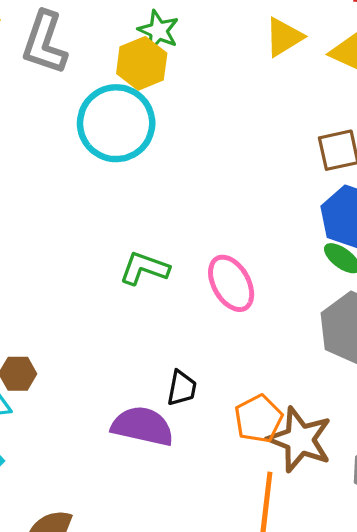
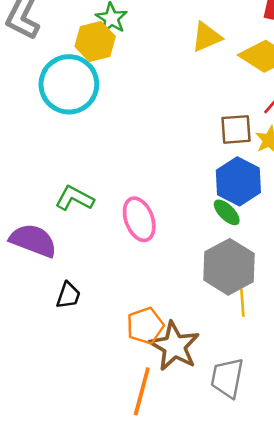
black trapezoid: (182, 388) -> (68, 295), moved
purple semicircle: (143, 426) -> (33, 240), moved

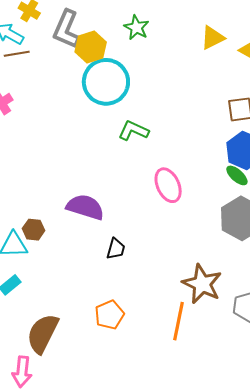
yellow hexagon: (95, 41) -> (91, 47), moved
green L-shape: (75, 198) -> (133, 131), moved
orange pentagon: (145, 326) -> (109, 315), moved

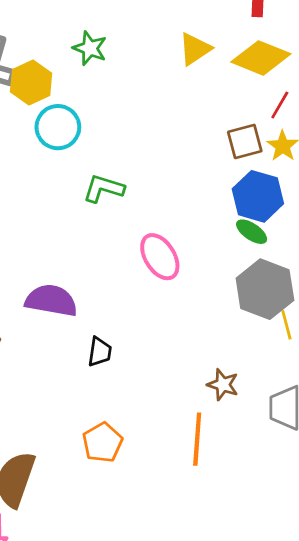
cyan circle: (106, 82) -> (58, 127), size x0.7
brown star: (202, 284) -> (223, 385), size x0.6

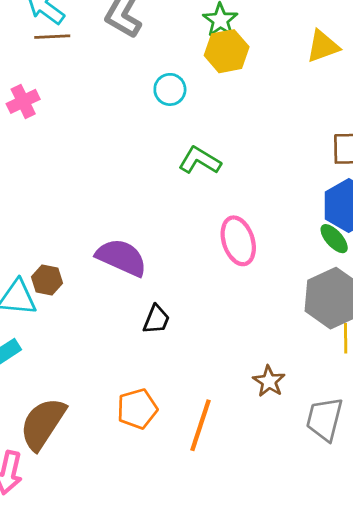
yellow hexagon: (31, 83) -> (227, 51), moved
cyan circle: (58, 127) -> (170, 89), size x0.7
orange line: (197, 439) -> (201, 425), moved

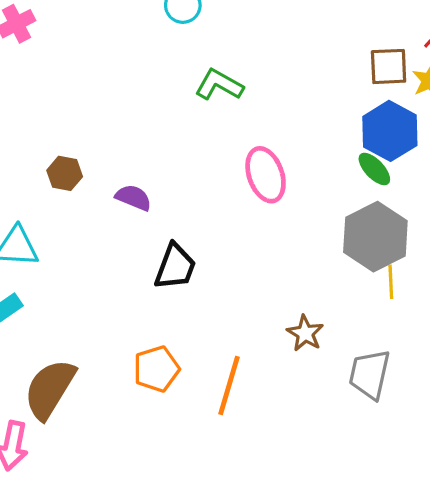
purple semicircle: (121, 257) -> (133, 198), size x0.6
brown hexagon: (47, 280) -> (65, 173), moved
black trapezoid: (156, 319) -> (175, 267), size x1.4

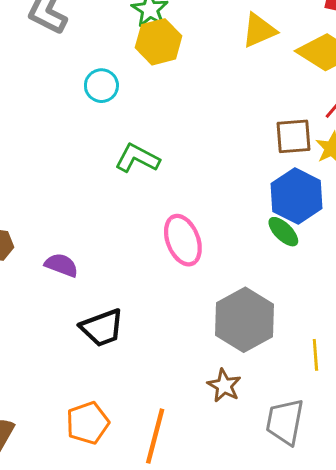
gray hexagon: (375, 237) -> (245, 320), moved
black trapezoid: (175, 267) -> (102, 328), turned 51
yellow line: (391, 282) -> (315, 355), moved

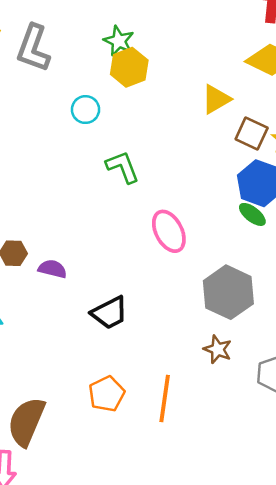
yellow triangle: (259, 30) -> (216, 99), moved
brown square: (293, 136) -> (252, 134), turned 36
green L-shape: (137, 158) -> (123, 167), turned 48
purple semicircle: (61, 265) -> (52, 269), moved

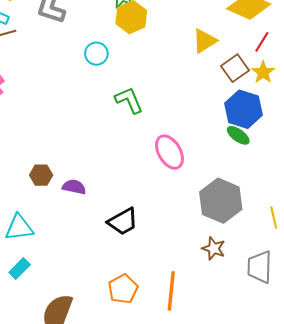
brown square: (252, 134) -> (235, 68), turned 32

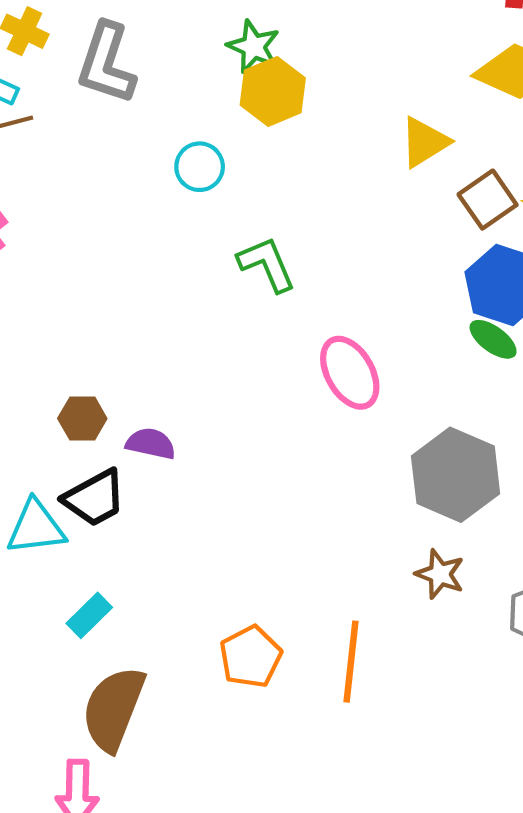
black trapezoid: (123, 222) -> (95, 498), moved
cyan rectangle: (20, 269) -> (89, 615), moved

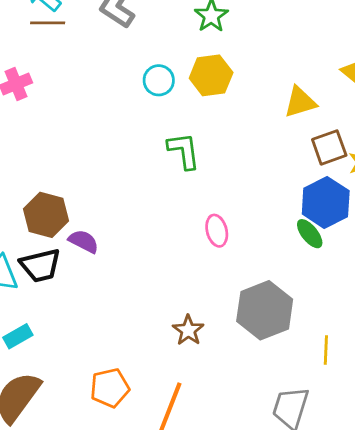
yellow hexagon: (273, 91) -> (211, 75), moved
pink ellipse: (350, 373) -> (217, 231), size x0.7
brown hexagon: (82, 419) -> (46, 215), size x1.5
brown star: (440, 574) -> (188, 330), moved

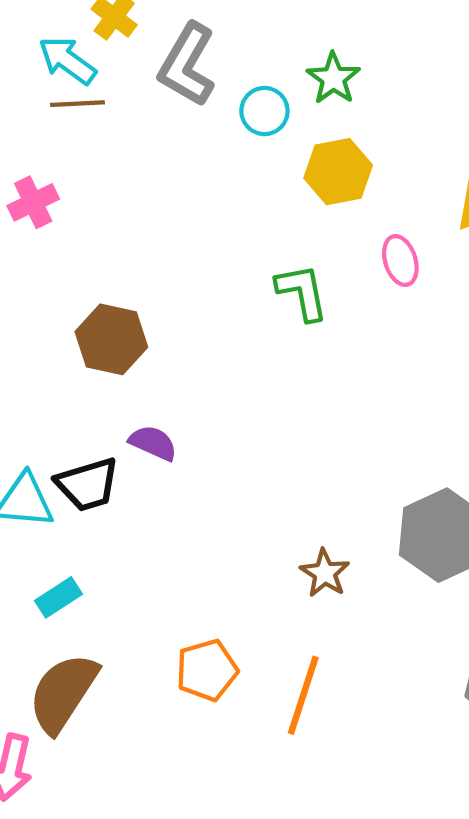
cyan circle: (159, 80) -> (264, 111), moved
brown hexagon: (46, 215) -> (111, 339), moved
pink ellipse: (217, 231) -> (400, 261), moved

